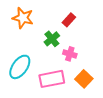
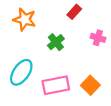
red rectangle: (69, 20) -> (74, 12), moved
pink cross: (70, 54) -> (98, 38), moved

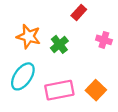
orange star: (25, 19) -> (29, 36), moved

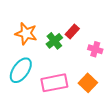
red rectangle: (79, 12) -> (72, 31), moved
pink cross: (104, 40) -> (95, 49), moved

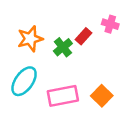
orange star: (26, 34) -> (30, 39), turned -30
pink cross: (95, 49) -> (110, 24), moved

